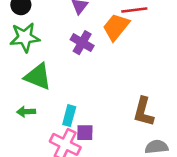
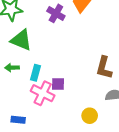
cyan rectangle: (69, 116) -> (35, 73), moved

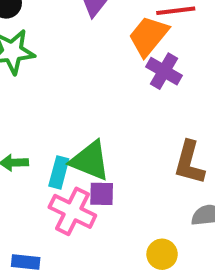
purple cross: (56, 13) -> (164, 71), moved
green triangle: (21, 40) -> (90, 161), moved

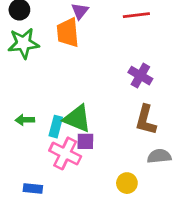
orange trapezoid: (148, 36) -> (68, 33), moved, turned -44
purple cross: (164, 71) -> (140, 76), moved

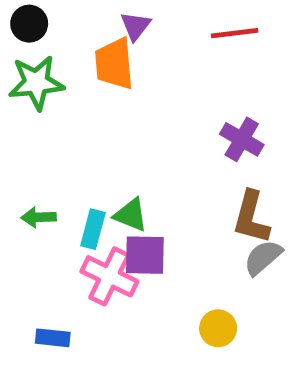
green triangle: (77, 119) -> (131, 215), size x0.7
purple square: (85, 141) -> (145, 255), size x1.4
gray semicircle: (159, 156) -> (263, 257), moved, turned -35

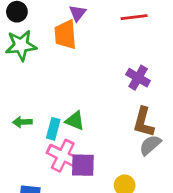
purple square: (145, 255) -> (83, 165), moved

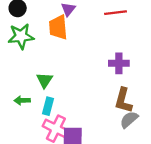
purple cross: (138, 78) -> (119, 63), turned -30
green triangle: (75, 121) -> (45, 80), moved, turned 42

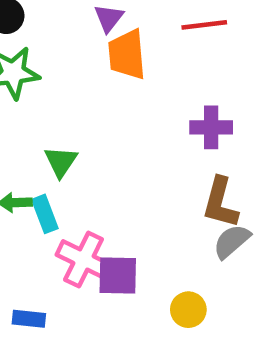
orange trapezoid: (58, 27) -> (127, 54), moved
cyan rectangle: (48, 106) -> (45, 214), moved, turned -36

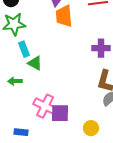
green triangle: (61, 162) -> (35, 63), turned -35
cyan rectangle: (45, 214) -> (24, 49), moved

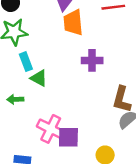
purple cross: (101, 48) -> (92, 60), moved

